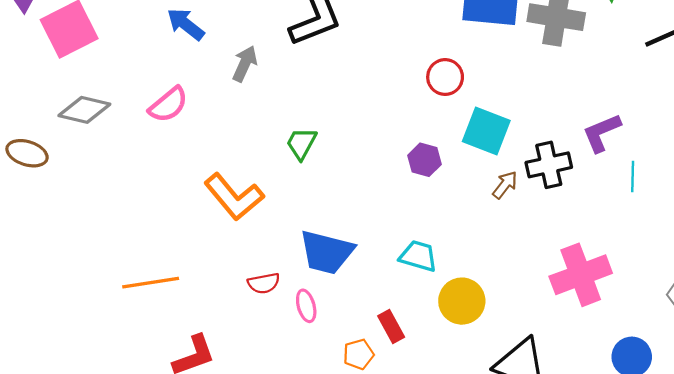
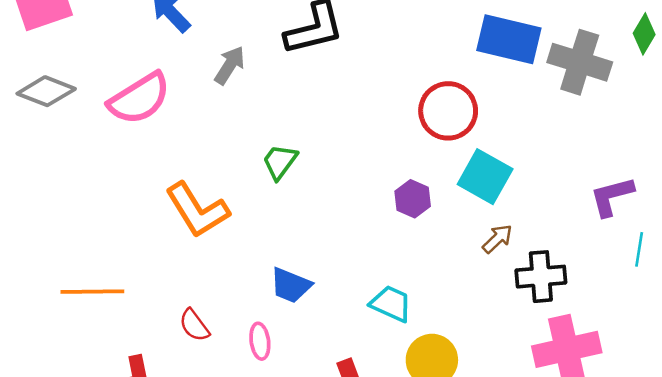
red circle: (445, 77) -> (448, 111), size x1.4
pink semicircle: (168, 105) -> (139, 99), size x1.4
black cross: (549, 165) -> (541, 277), moved
blue trapezoid: (327, 252) -> (291, 285), size x0.7
red semicircle: (264, 283) -> (194, 325), moved, turned 56

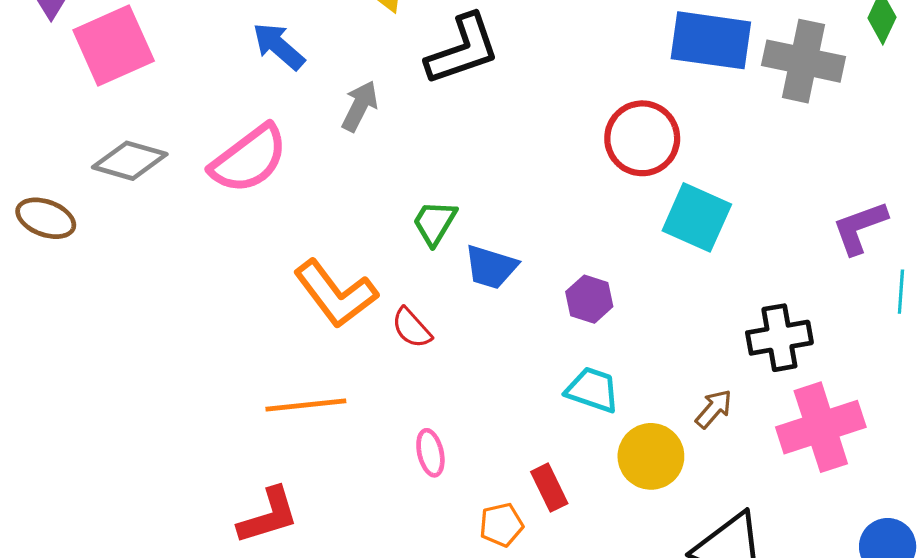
purple hexagon: (413, 199) -> (589, 299), moved
brown arrow: (497, 239) -> (714, 409), moved
blue trapezoid: (291, 285) -> (491, 267), moved
orange line: (92, 292) -> (306, 405), moved
red semicircle: (194, 325) -> (412, 328), moved

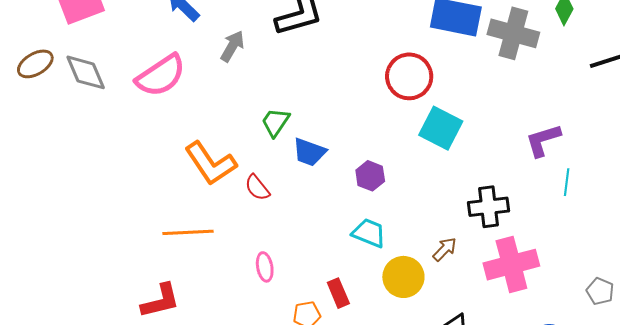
gray diamond: (130, 161) -> (86, 72), turned 48
brown ellipse: (46, 218) -> (35, 64), moved, turned -54

